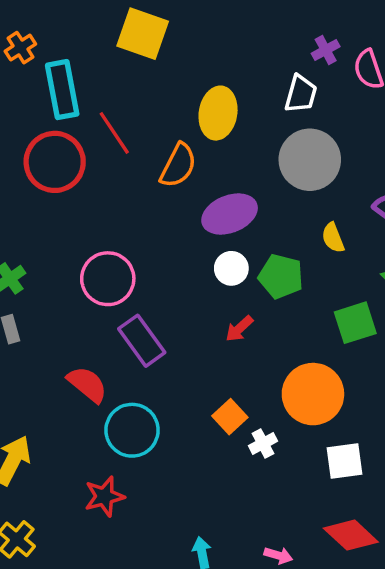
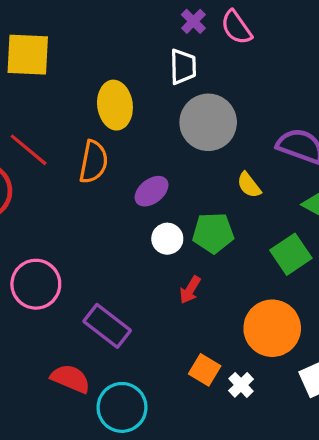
purple ellipse: (230, 214) -> (152, 191), size x0.7
pink circle: (108, 279) -> (36, 284), moved

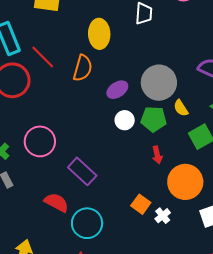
gray circle: (208, 122) -> (159, 83), moved
yellow semicircle: (249, 185) -> (181, 108), moved
red arrow: (190, 290) -> (157, 155), moved, turned -48

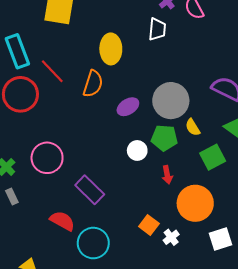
white circle: (125, 120) -> (137, 150), moved

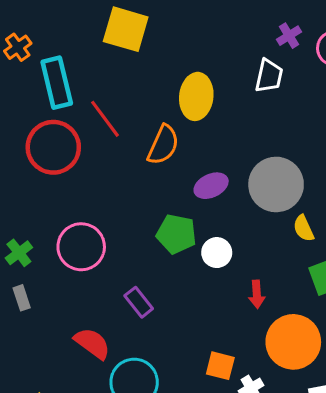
green pentagon: (164, 138) -> (176, 234), moved
purple rectangle: (90, 190) -> (139, 302), size x0.7
orange square: (149, 225) -> (220, 366), turned -30

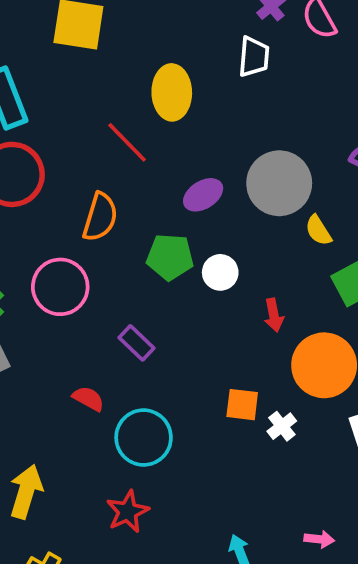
red line: (105, 119) -> (127, 142), moved
orange semicircle: (163, 145) -> (100, 217), moved
red semicircle: (92, 343) -> (88, 399), size x0.7

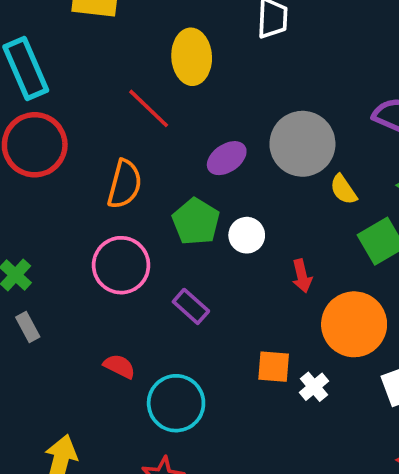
green pentagon: (170, 257) -> (196, 222), turned 30
pink circle: (60, 287) -> (121, 265), moved
purple rectangle: (136, 343) -> (191, 306), moved

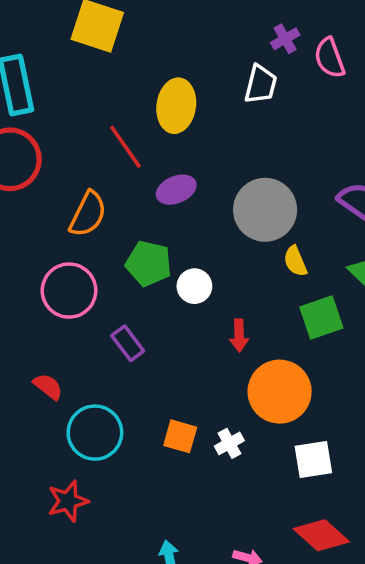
purple ellipse: (227, 158) -> (176, 190), moved
green pentagon: (196, 222) -> (149, 263), turned -30
orange square: (274, 367) -> (180, 436), moved

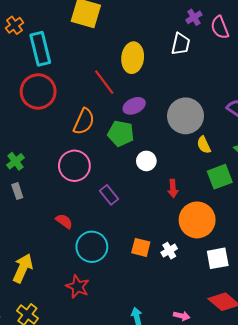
green pentagon: (149, 263) -> (121, 133), moved
red star: (68, 501) -> (78, 287), turned -30

